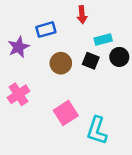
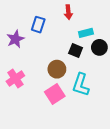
blue rectangle: (46, 30) -> (38, 25), turned -56
brown circle: (61, 63) -> (57, 69), moved
cyan L-shape: (97, 130) -> (81, 85), moved

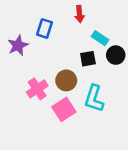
cyan rectangle: (86, 33) -> (100, 38), turned 48
black square: (76, 51) -> (88, 59), turned -32
pink cross: (15, 78) -> (37, 89), moved

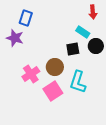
red arrow: (79, 14) -> (93, 12), moved
blue rectangle: (44, 28) -> (26, 18), moved
purple star: (18, 45) -> (15, 38), turned -30

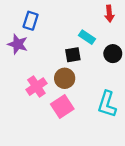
cyan rectangle: (83, 32) -> (87, 37), moved
black square: (73, 49) -> (73, 55), moved
cyan L-shape: (78, 82) -> (107, 104), moved

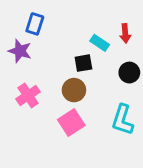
red arrow: (109, 14) -> (125, 33), moved
black circle: (113, 54) -> (129, 73), moved
pink cross: (36, 87) -> (28, 95), moved

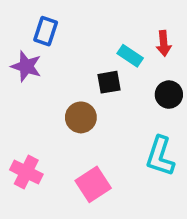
brown circle: (74, 90) -> (81, 117), moved
pink cross: (28, 95) -> (26, 172), moved, turned -30
pink square: (71, 122) -> (93, 184), moved

